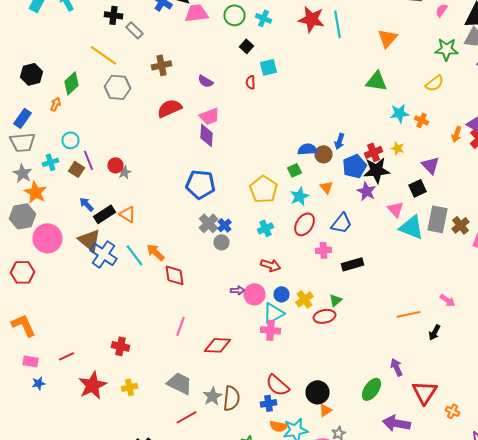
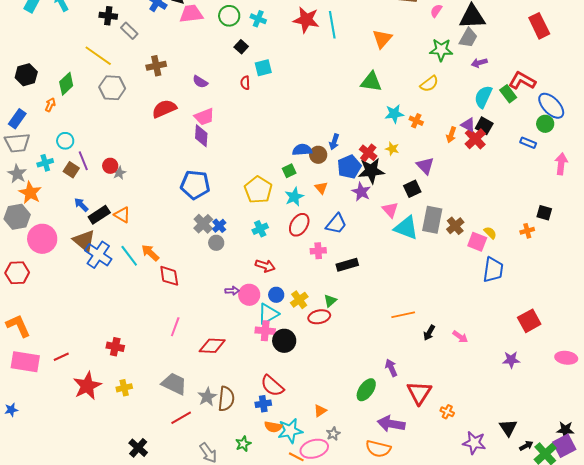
red cross: (374, 152) -> (368, 153), turned -30
pink arrow: (448, 300) -> (460, 337), moved
pink rectangle: (30, 361) -> (25, 362), size x1.8
blue star: (38, 383) -> (11, 410), moved
black circle: (318, 392) -> (284, 341), moved

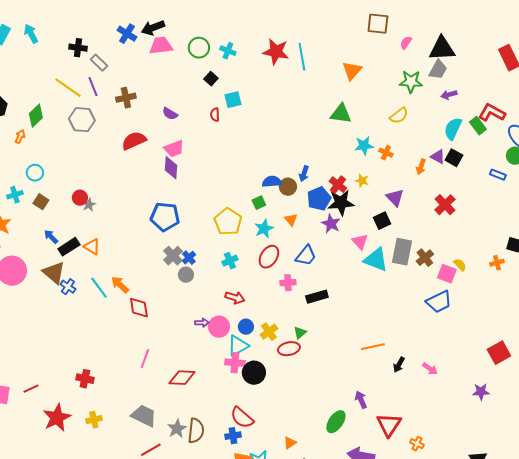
red cross: (475, 139) -> (445, 205), moved
purple line: (83, 161) -> (93, 87), moved
blue cross: (98, 255) -> (68, 287), size x0.6
blue trapezoid: (493, 270) -> (439, 302), moved, turned 56

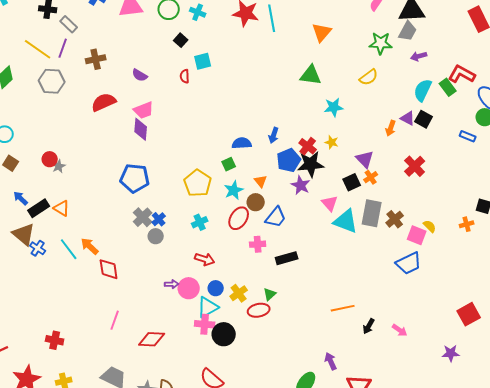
purple line: (93, 87) -> (63, 48), turned 42
orange cross: (386, 153) -> (371, 177), moved, turned 32
brown circle: (288, 187) -> (256, 202), moved

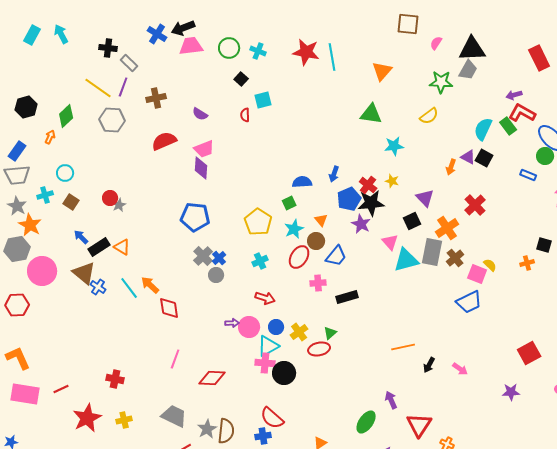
purple arrow: (419, 56) -> (514, 95), moved
orange cross: (371, 177) -> (447, 228), moved, size x1.6
cyan triangle: (346, 221) -> (406, 260), turned -36

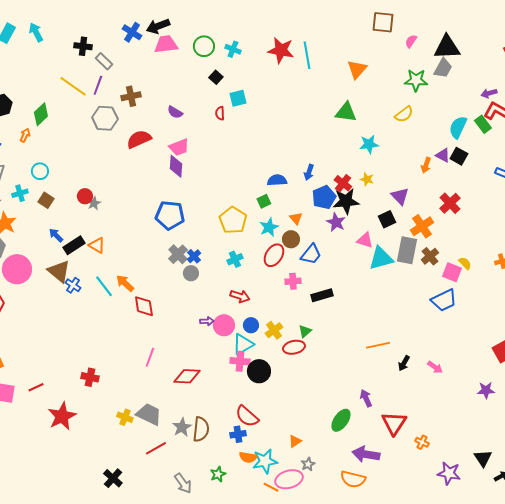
gray hexagon: (112, 120) -> (105, 118), moved
pink triangle: (390, 242) -> (365, 240), turned -30
yellow cross: (124, 420) -> (125, 417), moved, turned 35

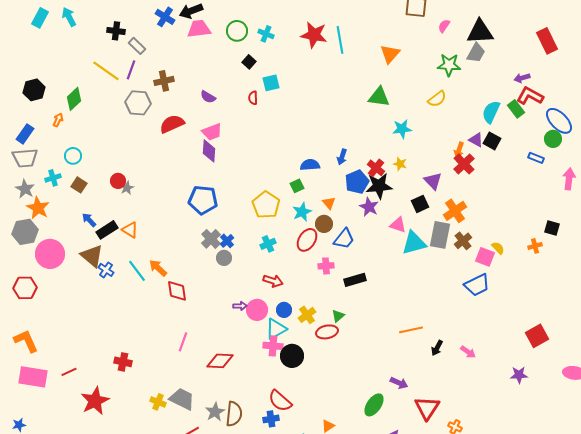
red cross: (450, 203) -> (464, 164), moved
purple arrow: (366, 398) -> (399, 383), turned 138

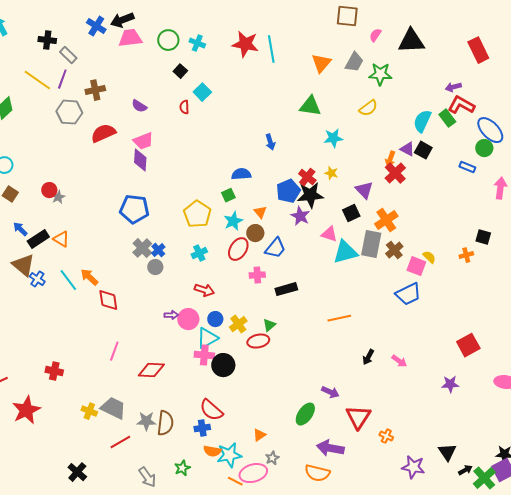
gray trapezoid: (476, 53) -> (354, 62), moved
cyan square: (271, 83) -> (202, 92), turned -30
blue arrow: (342, 157) -> (270, 142), moved, turned -35
orange line: (411, 330) -> (339, 318), moved
gray star: (215, 412) -> (146, 421), turned 30

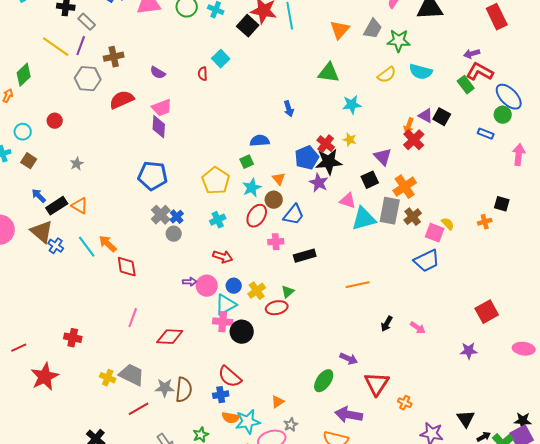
black square: (180, 71) -> (248, 26), moved, size x1.5
cyan semicircle: (422, 121) -> (421, 72), moved, turned -100
red circle: (49, 190) -> (55, 121), moved

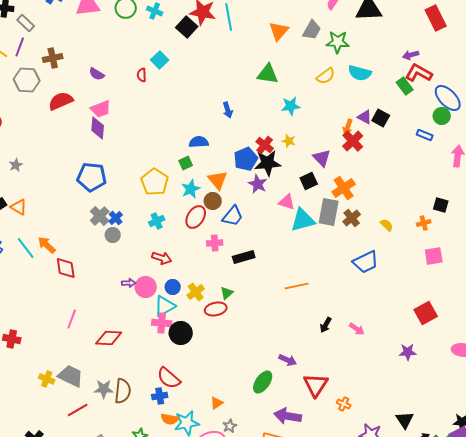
orange triangle: (279, 179) -> (218, 180), size x1.5
pink square: (435, 233) -> (434, 256), moved, turned -30

